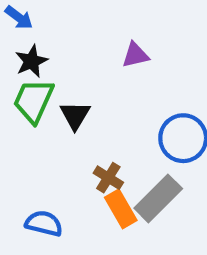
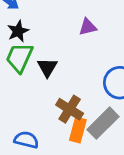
brown cross: (108, 178) -> (70, 109), size x1.4
orange rectangle: (121, 209) -> (78, 130), turned 45

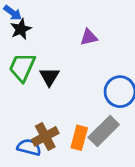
black star: (18, 31) -> (21, 29), moved
brown cross: (70, 109) -> (45, 136), moved, turned 30

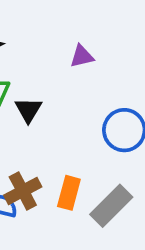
gray rectangle: (104, 131) -> (111, 206), moved

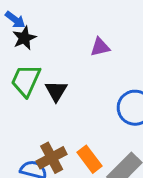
orange rectangle: (69, 193) -> (89, 159), turned -52

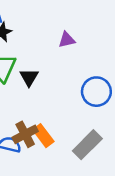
orange rectangle: (89, 159) -> (43, 136), moved

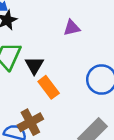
orange rectangle: (43, 136) -> (49, 87), moved

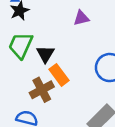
brown cross: (30, 122) -> (42, 90), moved

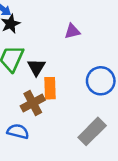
orange rectangle: (59, 75) -> (50, 88), turned 35

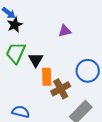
brown cross: (33, 103) -> (61, 89), moved

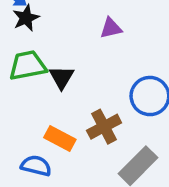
green trapezoid: (16, 53) -> (28, 65), turned 55
orange rectangle: (47, 77) -> (60, 138), moved, turned -60

